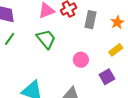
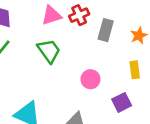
yellow rectangle: (116, 50) -> (135, 70), turned -64

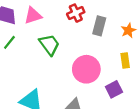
pink triangle: (52, 15) -> (33, 16), moved
pink circle: (90, 79) -> (86, 69), size x1.6

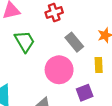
gray rectangle: (99, 26) -> (74, 42), moved, turned -60

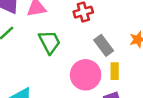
yellow rectangle: (99, 65) -> (115, 71), moved

